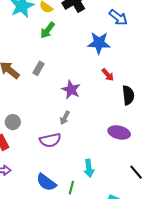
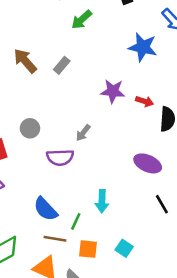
red arrow: (108, 75) -> (145, 101), moved, turned -40
purple star: (71, 90) -> (113, 91), moved, turned -30
gray circle: (13, 122) -> (30, 128), moved
black line: (136, 172) -> (162, 204), moved

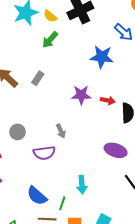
gray arrow: (83, 133) -> (61, 131), turned -56

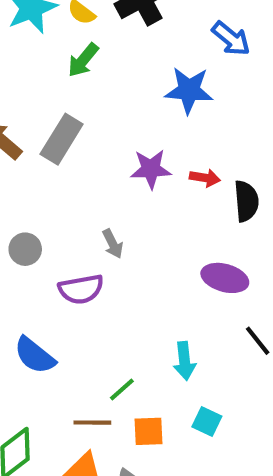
gray rectangle: (38, 78) -> (62, 139), size x1.6
cyan arrow: (82, 185) -> (185, 361), moved
blue semicircle: (37, 196) -> (35, 355), moved
green line: (62, 203) -> (122, 389), turned 32

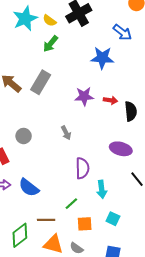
purple semicircle: (81, 289) -> (82, 168), moved, turned -80
brown line: (92, 423) -> (46, 220), moved

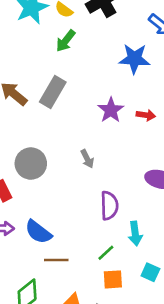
purple star: (84, 96) -> (111, 110), turned -30
gray circle: (24, 136) -> (31, 164), size x1.5
green line: (71, 204) -> (106, 253), moved
brown line: (46, 220) -> (56, 260), moved

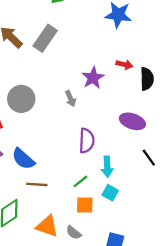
purple star: (111, 110) -> (93, 78), moved
cyan square: (150, 272) -> (110, 193), moved

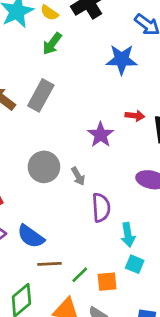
gray circle: (21, 99) -> (44, 167), moved
gray arrow: (71, 99) -> (78, 176), moved
green line: (80, 181) -> (80, 275), moved

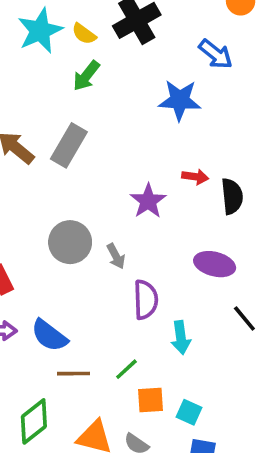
cyan square: (135, 264) -> (189, 412), moved
green line: (80, 275) -> (126, 369), moved

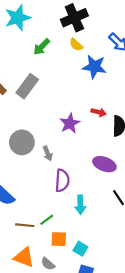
yellow semicircle: (84, 34) -> (76, 45), moved
brown line: (74, 374) -> (25, 225), moved

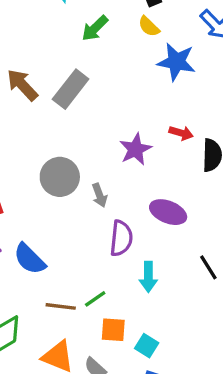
purple ellipse: (104, 164) -> (168, 212), moved

